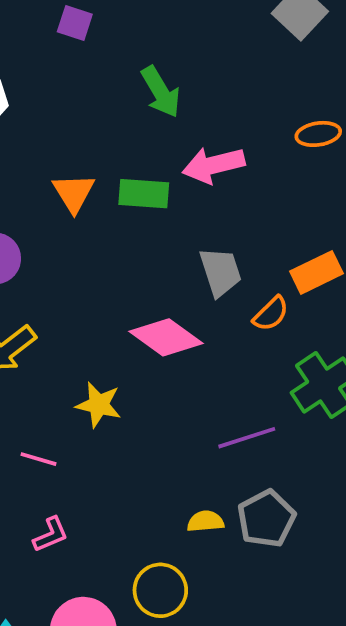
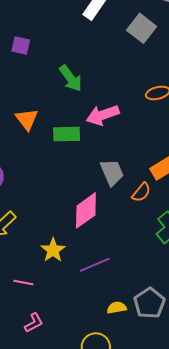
orange triangle: (74, 193) -> (27, 119), moved
pink diamond: (166, 337) -> (86, 210), turned -66
yellow star: (99, 405) -> (53, 250), turned 30
purple line: (247, 438) -> (95, 265), moved

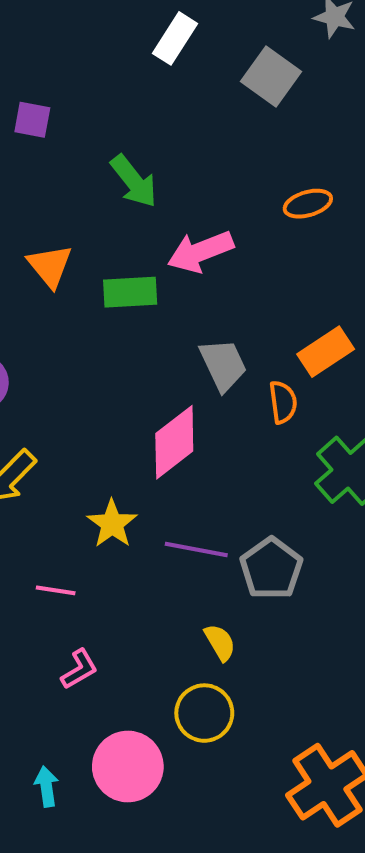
orange semicircle: (141, 192) -> (283, 402), turned -45
purple line: (95, 265) -> (196, 550), turned 36
gray pentagon: (149, 303) -> (271, 569), moved
yellow semicircle: (117, 308) -> (220, 642), moved, turned 72

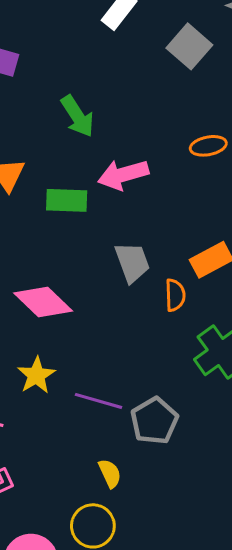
pink diamond: (174, 442) -> (43, 302), moved, turned 76

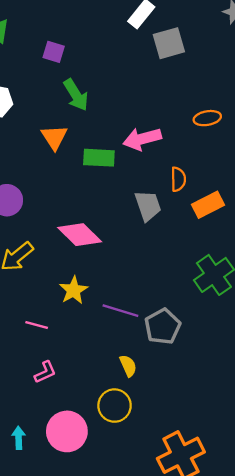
gray square: (189, 46) -> (169, 43), moved, turned 32
green arrow: (77, 116) -> (76, 95), moved
orange semicircle: (175, 295) -> (178, 179), moved

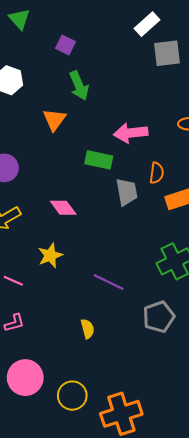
green rectangle: (99, 158) -> (99, 160), moved
pink diamond: (80, 235) -> (63, 208), size x0.7
purple line: (120, 311) -> (109, 282), moved
gray pentagon: (163, 326) -> (159, 317), moved
yellow circle: (115, 406) -> (72, 396), moved

